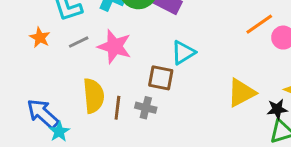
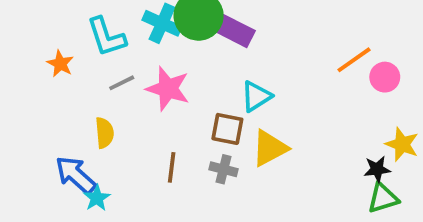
orange star: (40, 38) -> (60, 64), moved
yellow triangle: (241, 93) -> (270, 148), moved
yellow semicircle: (94, 96) -> (104, 133), moved, size x0.7
gray cross: (146, 108) -> (223, 169), moved

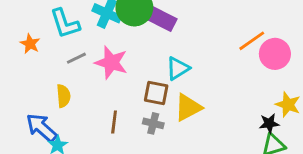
pink circle: (385, 77) -> (275, 54), size x1.4

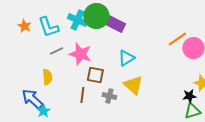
orange star: (30, 44) -> (24, 26), moved
brown square: (156, 93) -> (95, 75), moved
yellow triangle: (188, 107) -> (133, 85), turned -50

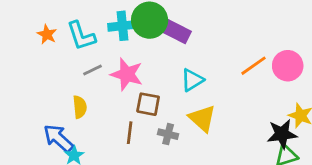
cyan cross: (77, 20) -> (122, 26), turned -30
orange line: (177, 39) -> (253, 66), moved
black star: (189, 96) -> (282, 134), size x1.5

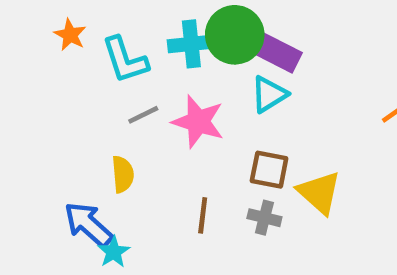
orange star: (47, 34) -> (70, 35), moved
cyan triangle: (192, 80) -> (269, 94), moved
brown square: (148, 104) -> (269, 170), moved

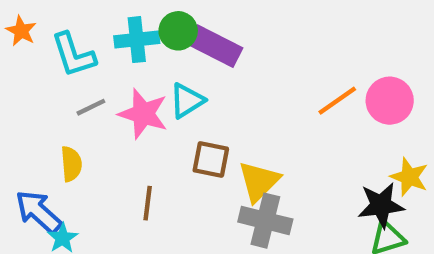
green circle: (235, 35) -> (178, 31), size x0.7
cyan triangle: (269, 94) -> (187, 101), moved
yellow triangle: (319, 193) -> (259, 181), turned 33
gray cross: (264, 218) -> (265, 221), moved, size x1.6

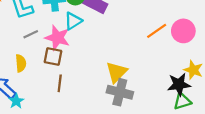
cyan triangle: (187, 101) -> (73, 21), moved
brown square: (211, 159) -> (53, 57), moved

